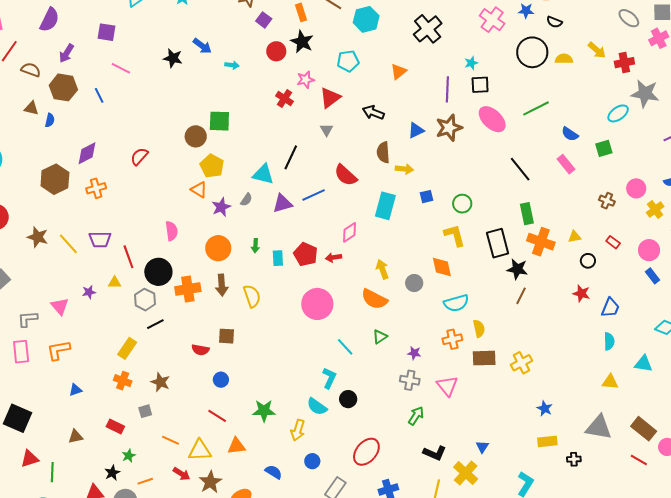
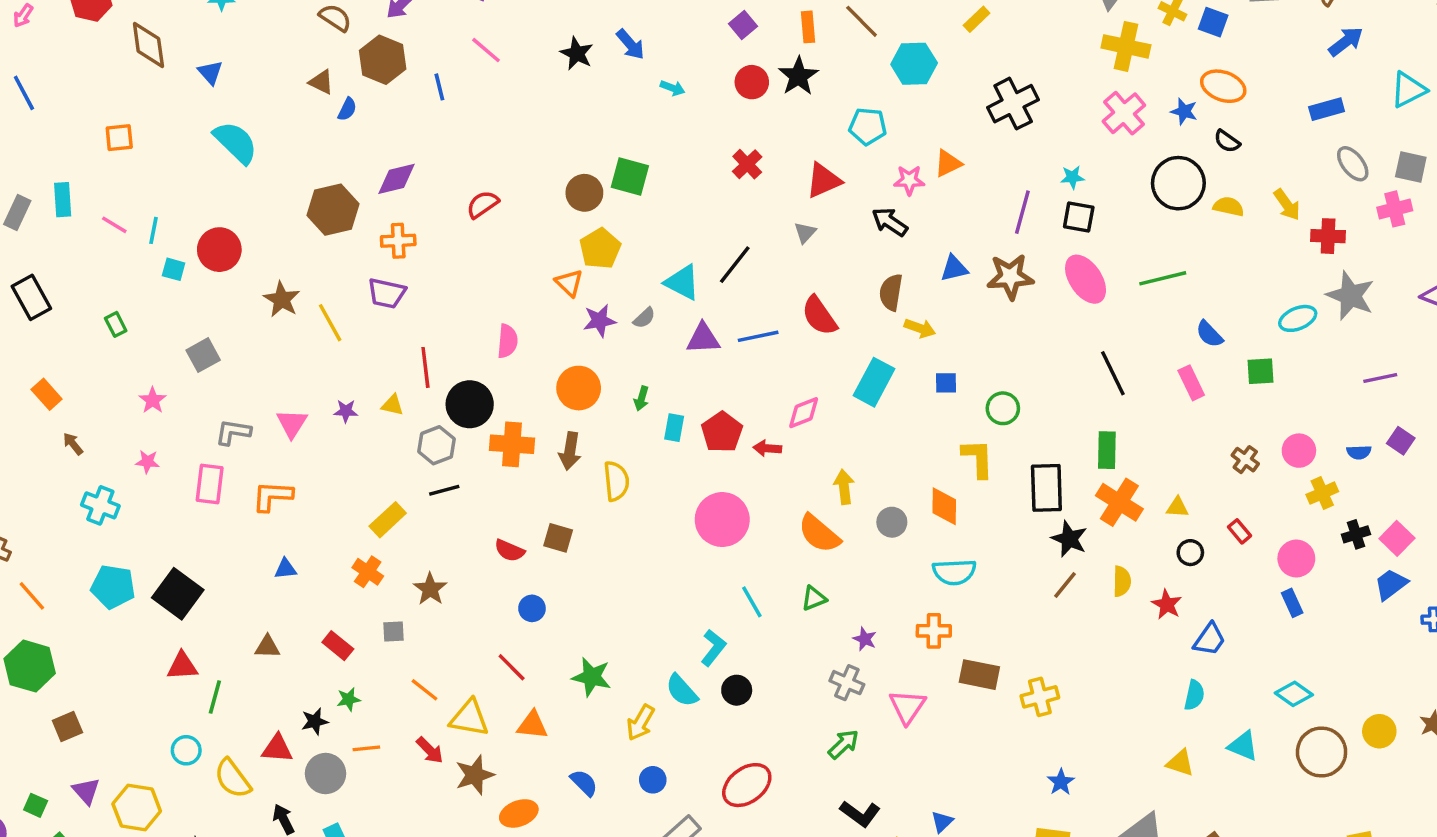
pink star: (306, 80) -> (909, 180), moved
purple trapezoid: (100, 239) -> (387, 293), moved
yellow semicircle: (479, 329) -> (1122, 581), moved

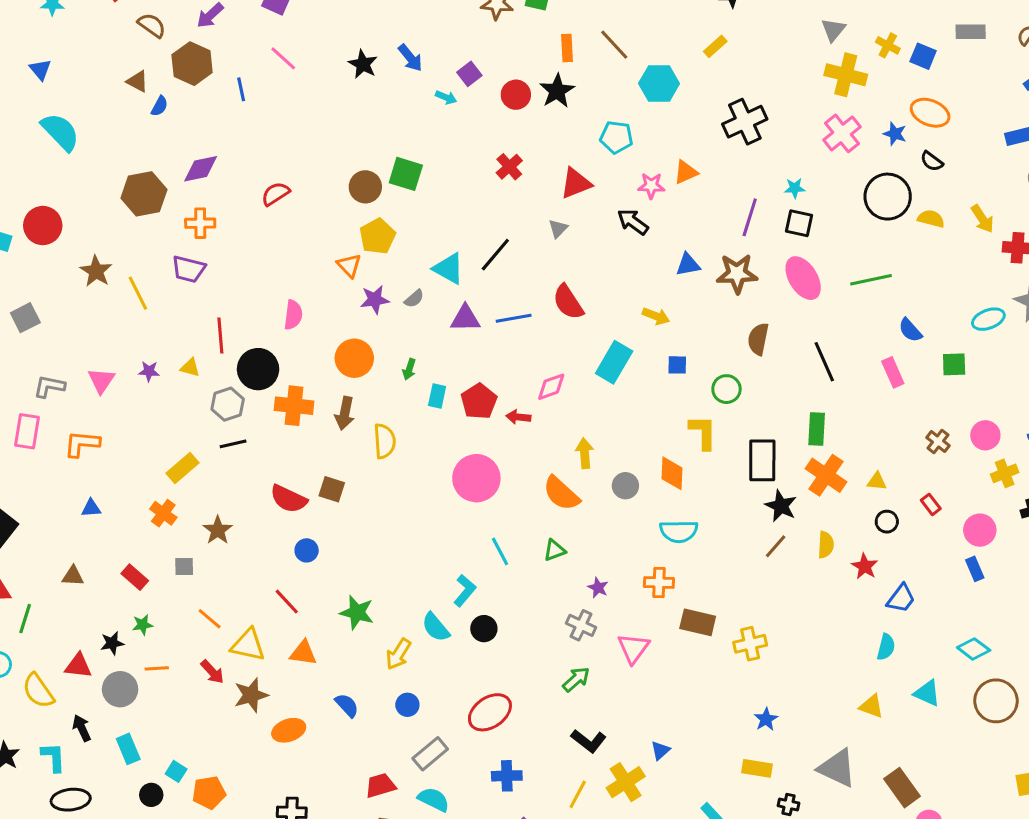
purple square: (743, 25) -> (469, 74), moved
brown semicircle: (891, 292) -> (758, 339), moved
red semicircle: (509, 551) -> (289, 499), size x1.4

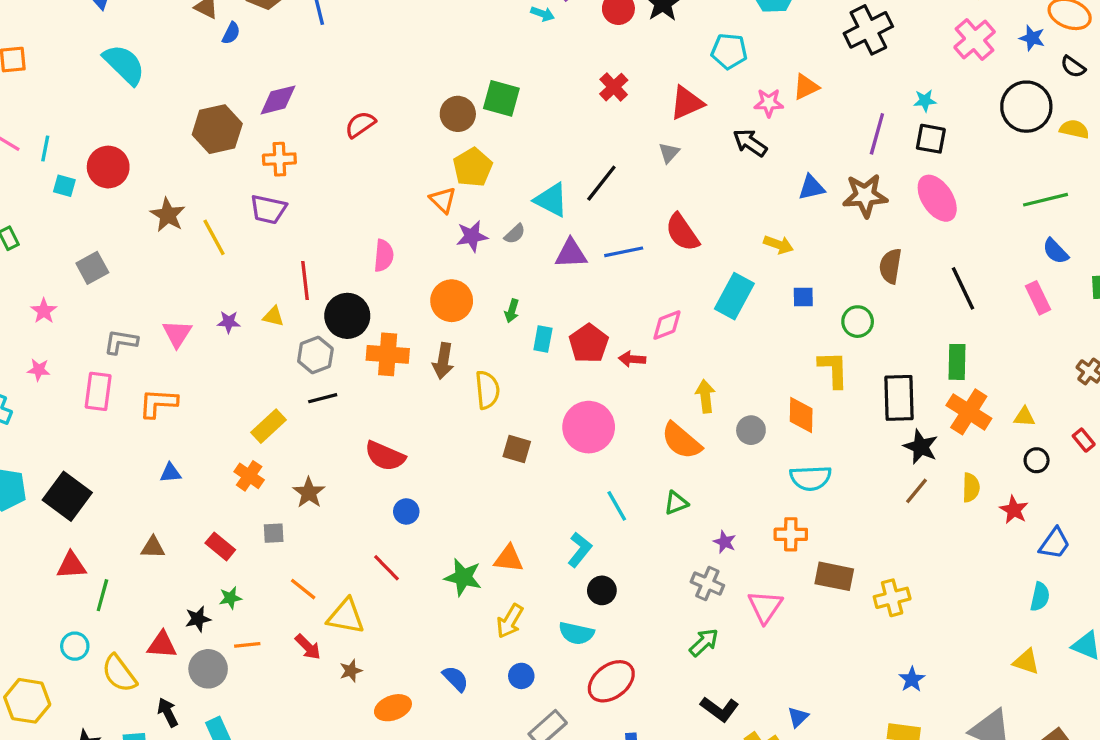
green line: (871, 280) -> (1045, 200), moved
brown square: (332, 489) -> (517, 449), moved
cyan semicircle: (436, 627) -> (576, 633), moved, turned -36
orange triangle: (303, 653) -> (509, 559), moved
brown star: (251, 695) -> (351, 671), size x0.6

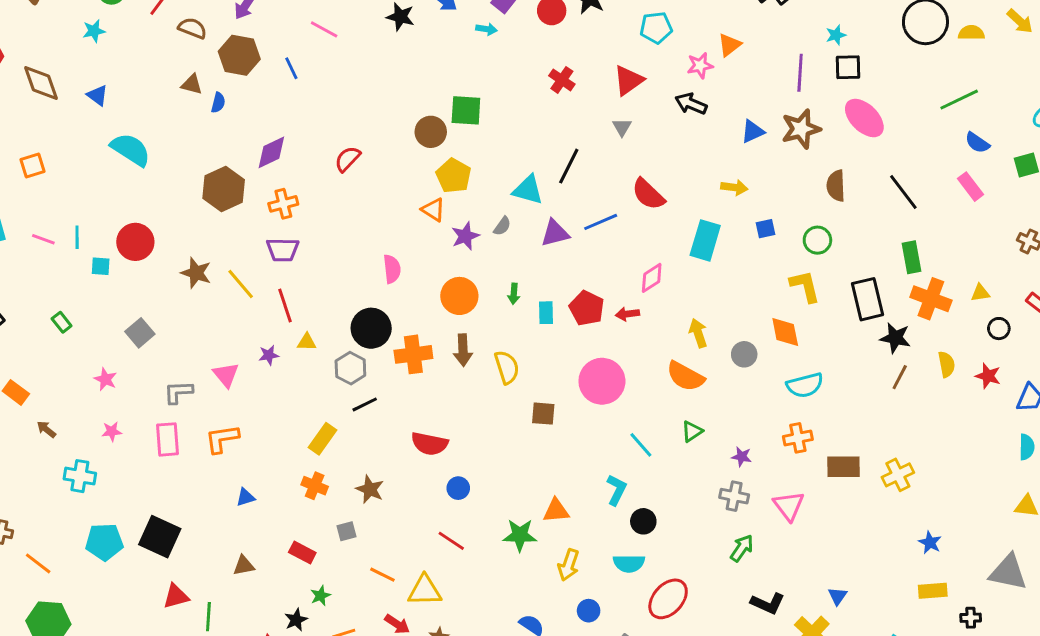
red line: (305, 281) -> (285, 305), moved

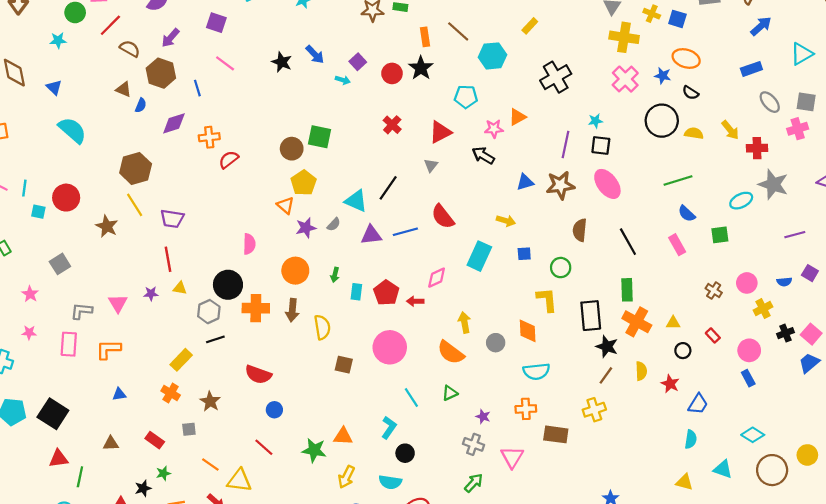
purple diamond: (271, 152) -> (174, 123), moved
orange cross: (283, 204) -> (209, 137), moved
yellow line: (241, 284) -> (135, 205), moved
yellow cross: (898, 475) -> (594, 410), moved

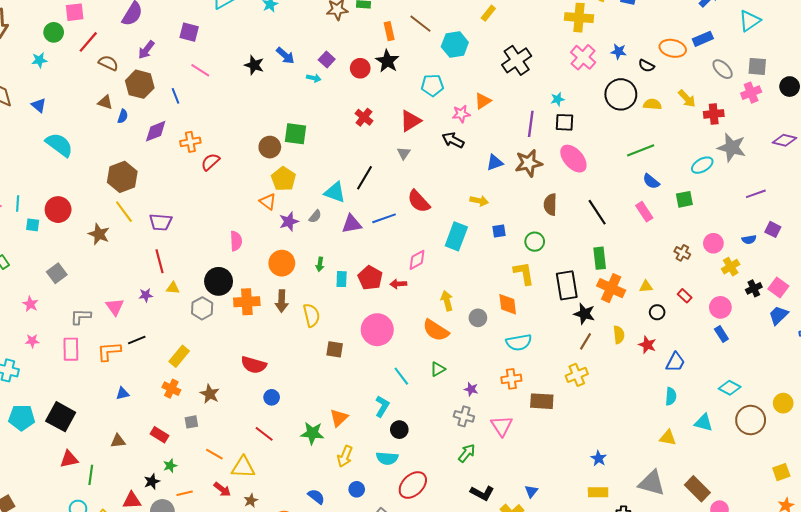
orange ellipse: (686, 58) -> (673, 48), moved
black line: (215, 339) -> (137, 340), moved
orange triangle: (343, 436) -> (339, 418), turned -42

